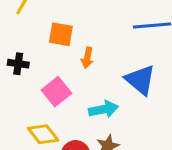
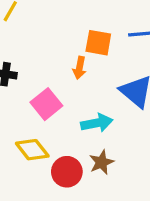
orange square: (61, 34) -> (98, 43), moved

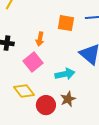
orange arrow: (79, 68) -> (40, 39), moved

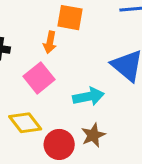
orange square: (66, 23) -> (70, 18), moved

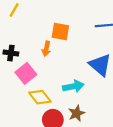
pink square: (39, 78) -> (26, 73), moved
yellow diamond: (25, 123) -> (40, 97), moved

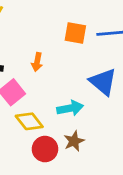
orange square: (60, 32) -> (75, 33), moved

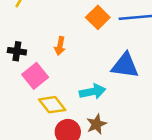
orange square: (75, 33) -> (98, 17), turned 35
blue triangle: (103, 82) -> (125, 66), turned -32

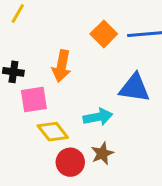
orange arrow: (60, 46) -> (62, 66), size x1.5
pink square: (35, 76) -> (34, 100), turned 30

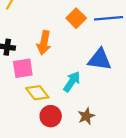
cyan arrow: (98, 117) -> (72, 82), turned -45
brown star: (102, 153) -> (86, 116), moved

